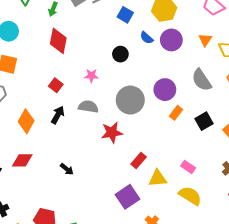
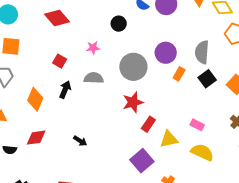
red diamond: (58, 41) -> (57, 18), turned -45
gray semicircle: (202, 80) -> (202, 52), moved, turned 45
red star: (112, 133) -> (133, 102), moved

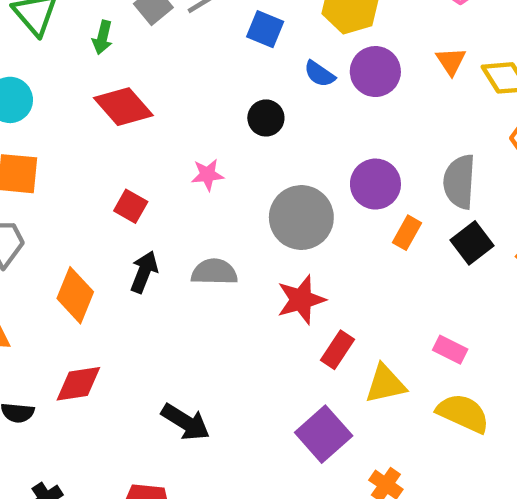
gray semicircle: (94, 78) -> (214, 272), moved
black arrow: (80, 141) -> (186, 422), moved, size x1.5

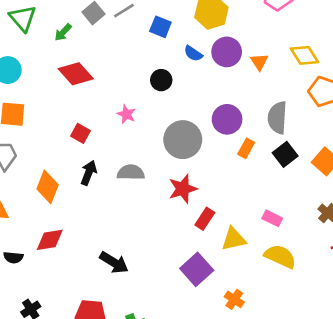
green arrow: (102, 38) -> (63, 32), turned 30
orange triangle: (451, 61) -> (259, 62), moved
pink star: (207, 175) -> (126, 114), turned 30

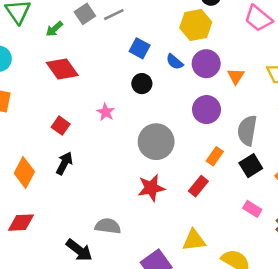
blue square: (160, 27) -> (140, 48), moved
purple circle: (227, 119) -> (206, 110), moved
gray semicircle: (131, 172) -> (108, 226), moved
pink rectangle: (272, 218) -> (252, 209), moved
red rectangle: (205, 219) -> (198, 186), moved

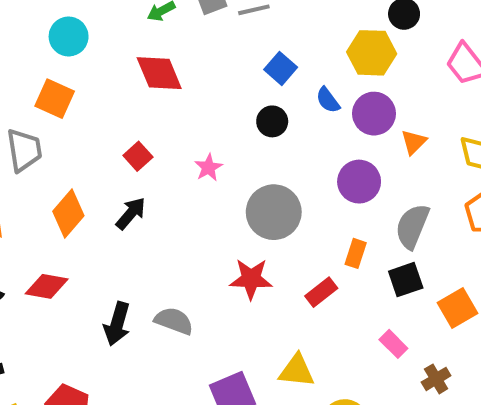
pink star: (106, 112) -> (208, 168), moved
orange rectangle: (215, 156) -> (356, 253), turned -30
black arrow: (79, 250) -> (117, 324), moved, turned 56

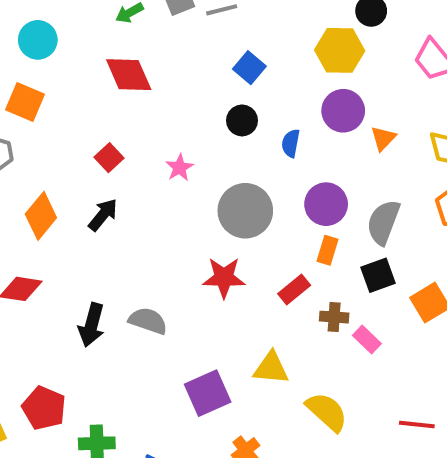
blue semicircle: (328, 100) -> (291, 143), moved, turned 48
purple circle: (359, 182) -> (326, 204), moved
brown cross: (436, 379) -> (334, 317), moved, turned 36

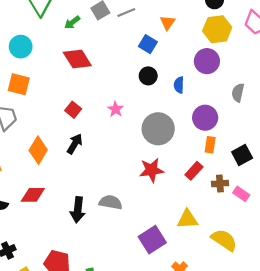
yellow hexagon: (340, 50) -> (217, 29), moved
orange triangle: (383, 138) -> (168, 23), moved
gray semicircle: (383, 222) -> (238, 93), moved, size x0.7

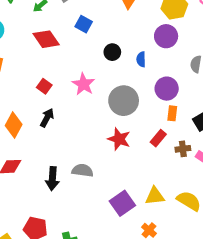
blue square: (148, 44) -> (84, 24), moved
pink star: (116, 109) -> (83, 84), size x1.5
red star: (152, 170) -> (119, 139), turned 30
yellow triangle: (187, 219) -> (155, 196), moved

